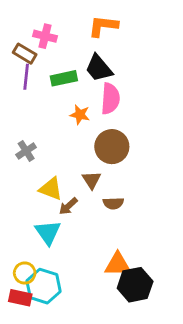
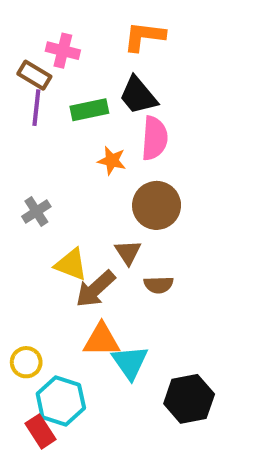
brown arrow: (68, 206) -> (95, 289), size x1.5
cyan triangle: (48, 232) -> (130, 362), moved
orange triangle: (118, 264) -> (102, 340), moved
yellow circle: (25, 273) -> (26, 362), moved
red rectangle: (20, 298) -> (40, 431), moved, turned 45

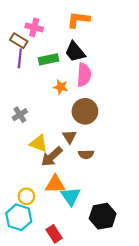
yellow circle: (26, 362) -> (26, 196), moved
cyan hexagon: (61, 401) -> (19, 217), moved
red rectangle: (40, 431) -> (54, 234), moved

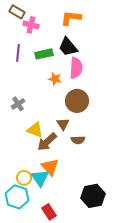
brown rectangle: (19, 41) -> (17, 12), moved
orange triangle: (55, 184) -> (50, 167), turned 48
cyan triangle: (71, 196) -> (40, 178), moved

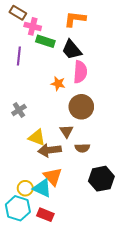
green rectangle: (44, 54) -> (45, 41), moved, turned 30
brown arrow: (47, 142) -> (50, 150), turned 35
cyan triangle: (40, 178) -> (42, 188), turned -30
black hexagon: (93, 196) -> (101, 179), moved
red rectangle: (49, 212) -> (45, 215), moved, turned -35

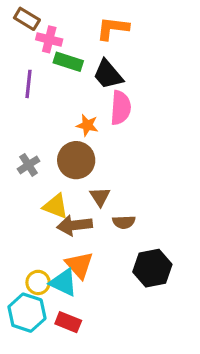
brown circle: (81, 107) -> (76, 160), moved

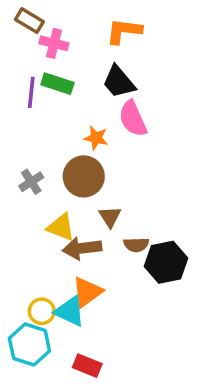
green rectangle: (68, 62) -> (57, 84), moved
pink semicircle: (121, 108) -> (133, 119), turned 152
orange triangle: (79, 265) -> (87, 292), turned 36
black hexagon: (152, 268) -> (166, 262), moved
red rectangle: (68, 322) -> (87, 366), moved

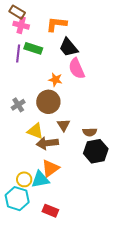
orange L-shape: (124, 31) -> (56, 24), moved
pink cross: (54, 43) -> (21, 25), moved
brown semicircle: (136, 245) -> (90, 132), moved
cyan triangle: (70, 311) -> (40, 179), turned -36

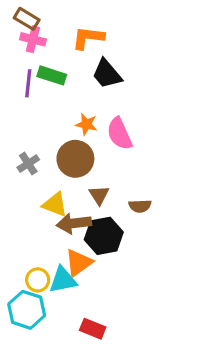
pink semicircle: (77, 69) -> (119, 134), moved
black hexagon: (96, 151) -> (104, 236), moved
red rectangle: (50, 211) -> (93, 329), moved

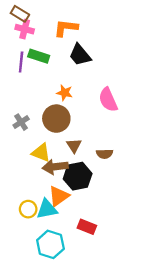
pink semicircle: (119, 134) -> (108, 100), moved
cyan hexagon: (27, 310) -> (50, 244), moved
red rectangle: (93, 329) -> (87, 227), moved

